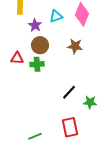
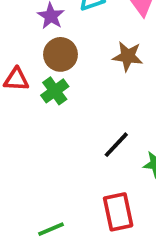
green cross: (37, 64) -> (55, 91), turned -32

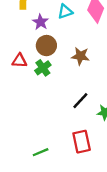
brown star: (128, 56) -> (80, 56), moved

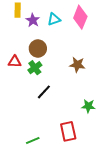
purple star: (41, 22) -> (33, 20), moved
brown star: (80, 56) -> (77, 65), moved
black line: (80, 101) -> (44, 92), moved

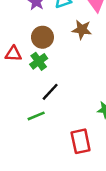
brown star: (77, 65) -> (82, 30), moved
green line: (33, 140) -> (36, 116), moved

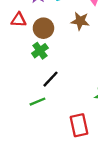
red triangle: (13, 54) -> (19, 20), moved

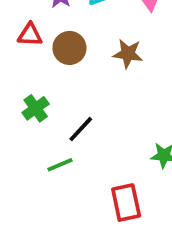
brown star: (80, 21) -> (128, 54), moved
green cross: (40, 51) -> (36, 108), moved

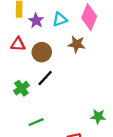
brown star: (128, 54) -> (77, 44), moved
black line: (81, 129) -> (45, 78), moved

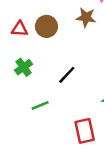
red triangle: (18, 44) -> (20, 29), moved
black line: (45, 78) -> (67, 75), moved

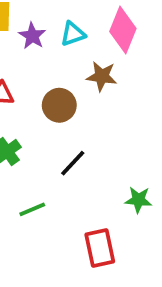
brown circle: (46, 26) -> (59, 105), moved

